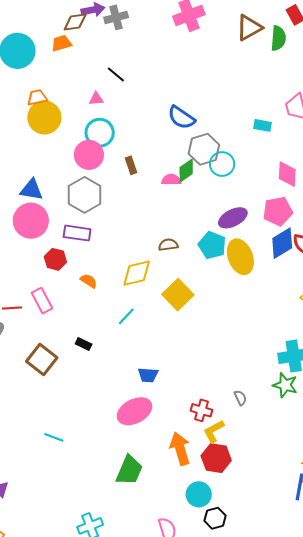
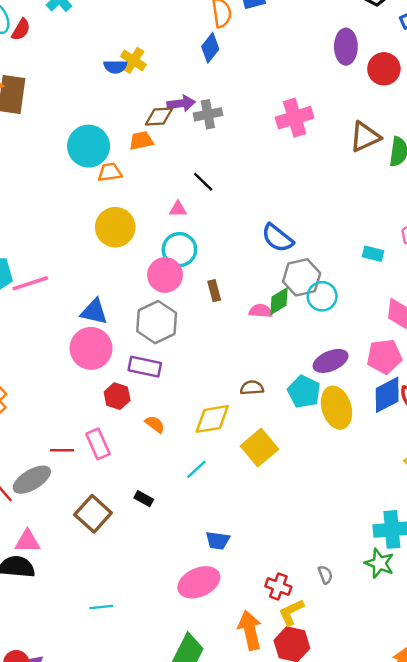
orange trapezoid: (37, 98) -> (110, 172), moved
cyan line: (54, 437) -> (101, 607), turned -30

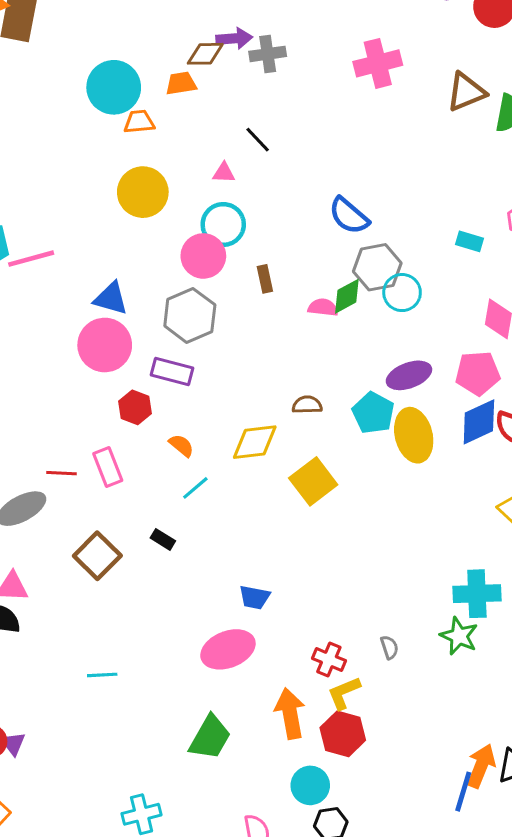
cyan line: (196, 469) -> (195, 488), moved

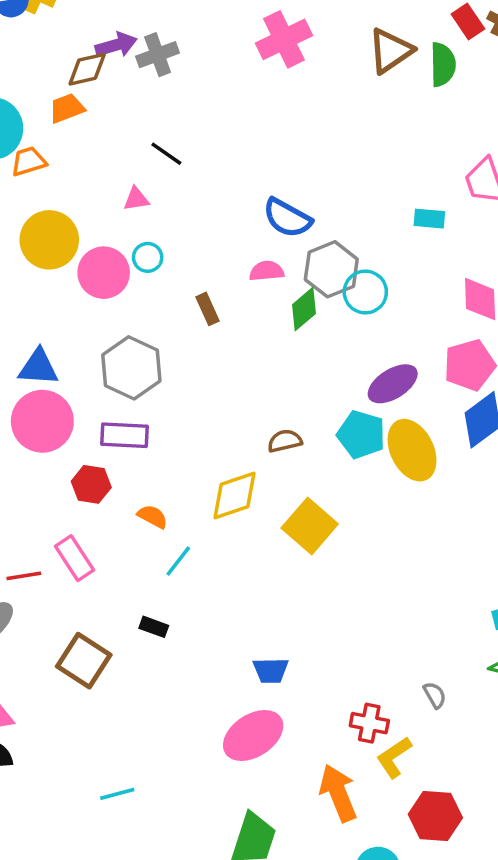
cyan circle: (223, 224) -> (148, 257), size x0.6
pink circle: (203, 256) -> (104, 273), moved
pink semicircle: (323, 307) -> (267, 271), moved
red hexagon: (343, 734) -> (435, 816), moved

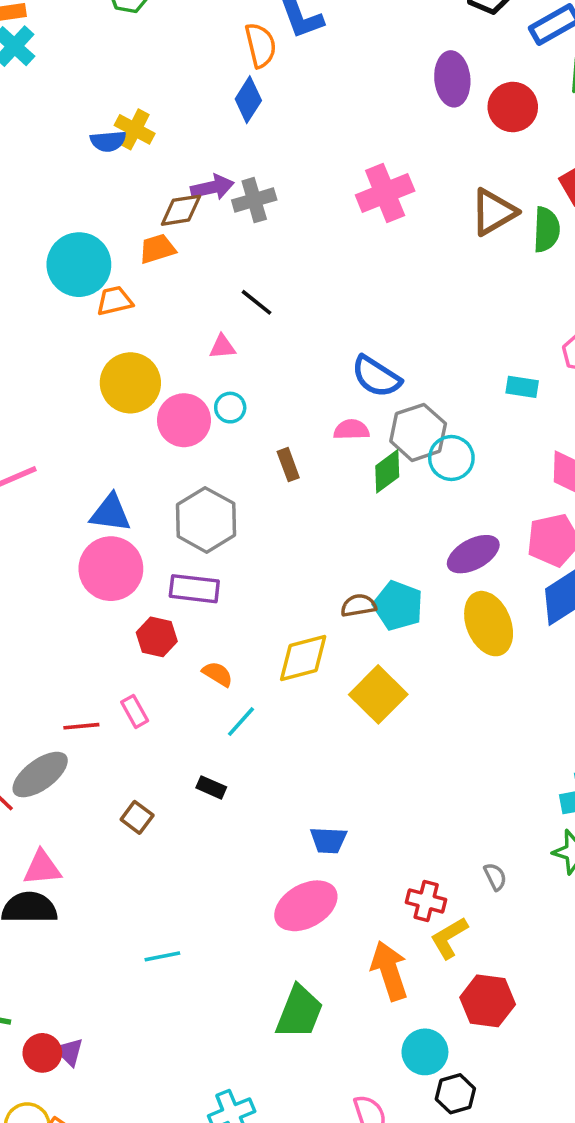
cyan pentagon: (361, 435) -> (398, 606), moved
pink rectangle: (75, 558) -> (135, 711), size x0.7
brown square: (84, 661) -> (137, 817), size x0.6

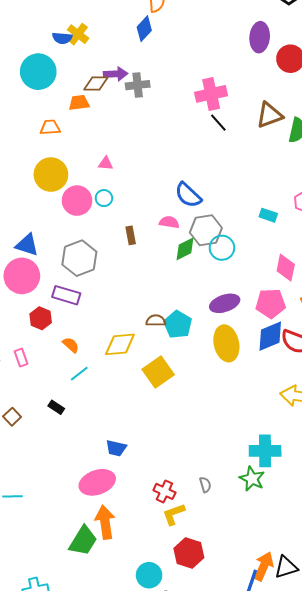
cyan circle: (79, 265) -> (38, 72), moved
black line: (257, 302) -> (218, 123), moved
orange arrow: (389, 971) -> (105, 522), moved

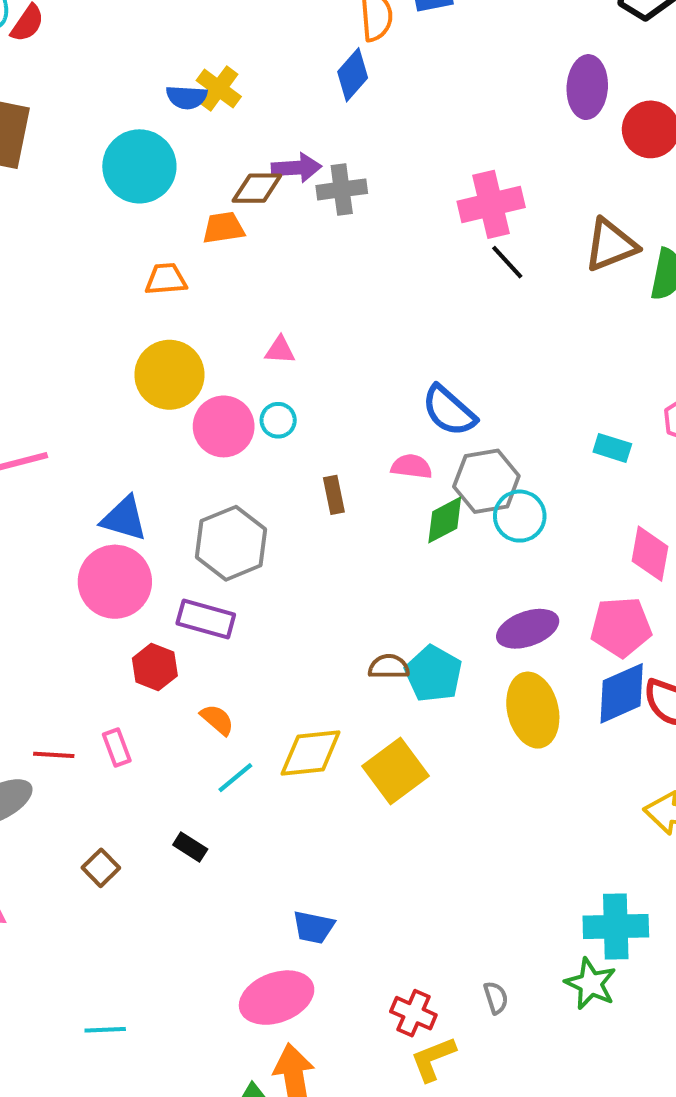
yellow diamond: (120, 344) -> (311, 753), moved

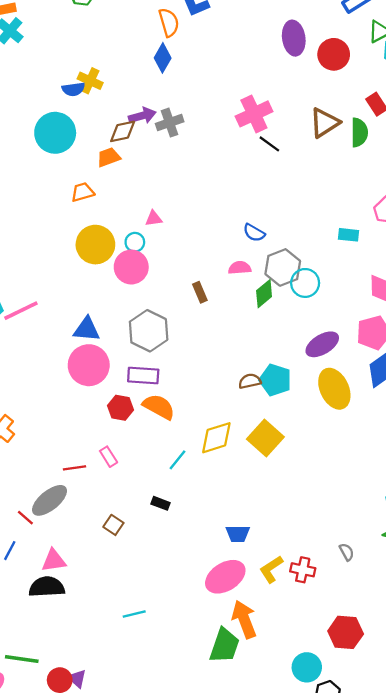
blue semicircle: (449, 411) -> (254, 233), size x0.7
cyan circle: (278, 420) -> (135, 242), moved
orange semicircle: (217, 720) -> (159, 407), moved, size x1.6
yellow L-shape: (433, 1059) -> (271, 569), moved

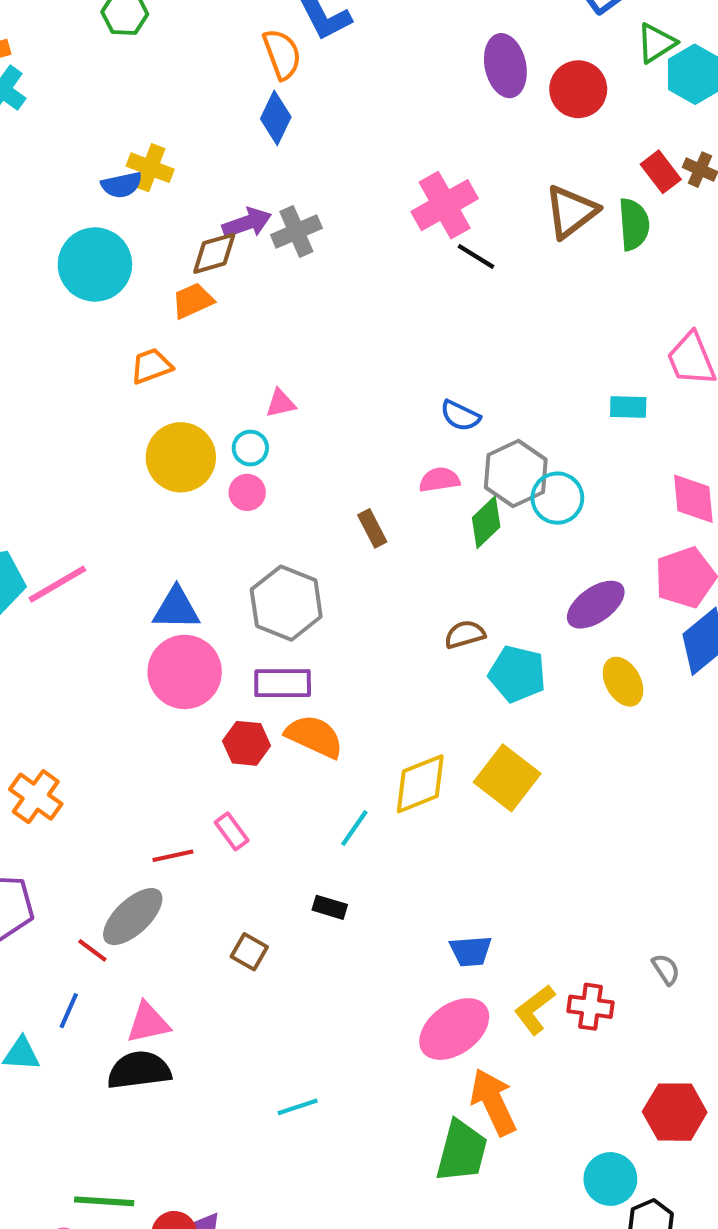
pink circle: (131, 267) -> (247, 492), size x0.6
brown semicircle: (250, 381) -> (465, 634), moved
yellow ellipse: (334, 389) -> (623, 682), size x0.7

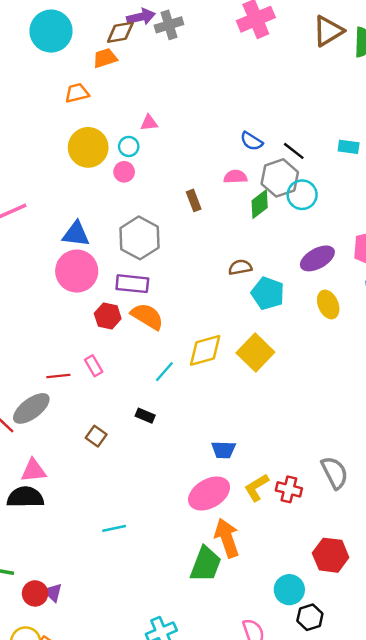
black line: (476, 256) -> (294, 151), moved
gray semicircle: (666, 969) -> (335, 473), size x1.8

